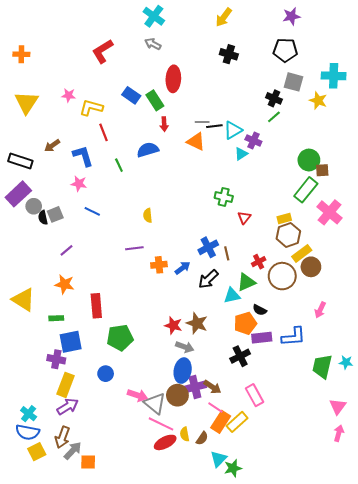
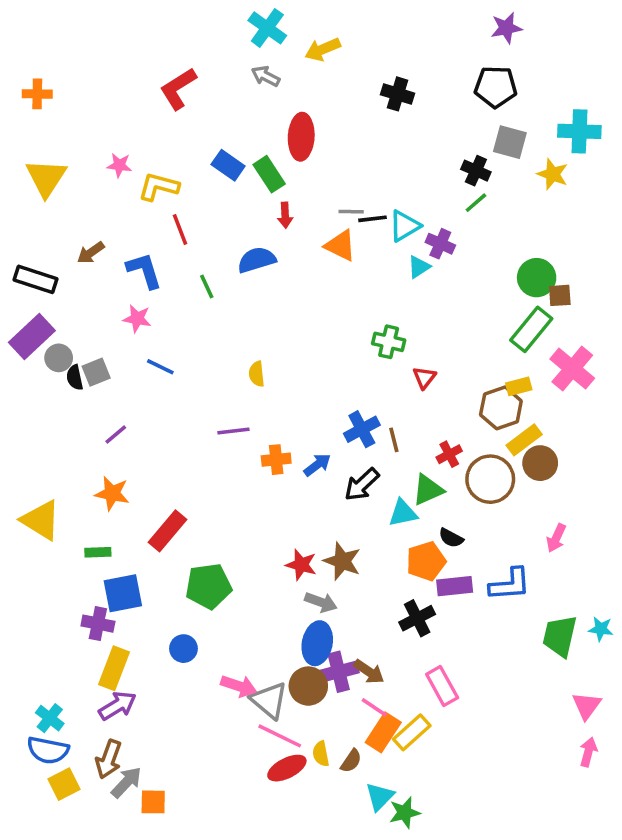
yellow arrow: (224, 17) -> (323, 49), moved, turned 30
yellow rectangle: (284, 219) -> (519, 386), moved
red rectangle: (96, 306) -> (167, 531), turned 45

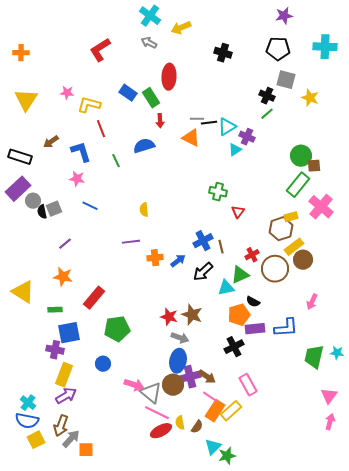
cyan cross: (579, 131) -> (325, 47), moved

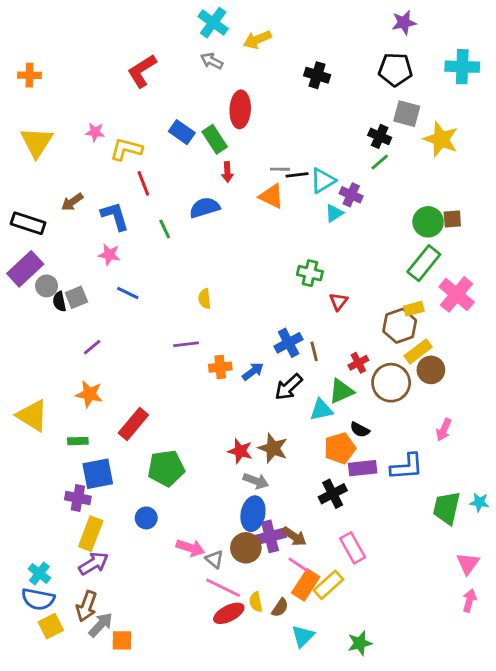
yellow star: (310, 98) -> (441, 139), size x1.4
brown square: (314, 166) -> (452, 219), moved
gray triangle: (151, 393) -> (215, 559), size x0.6
green star: (227, 456) -> (360, 643), moved

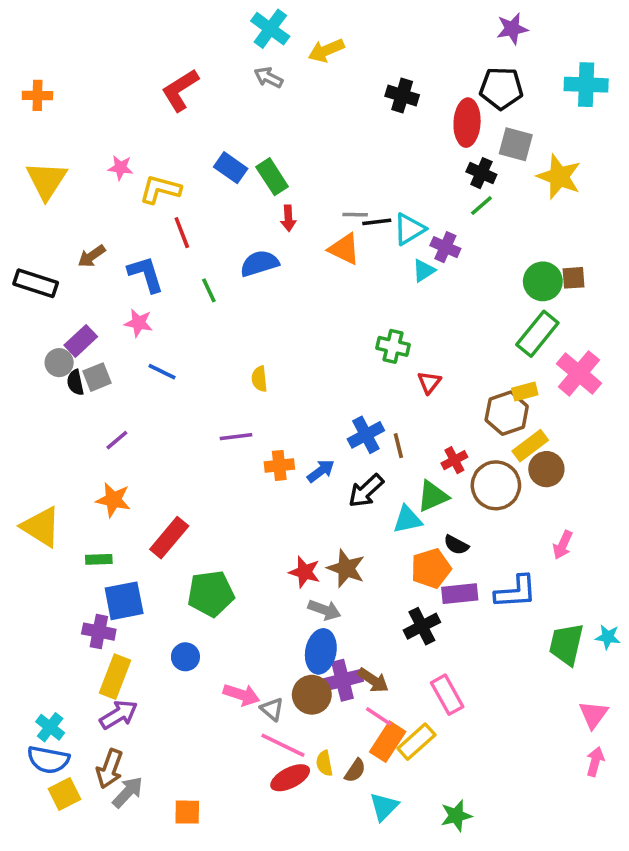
red ellipse: (240, 109) -> (467, 123), moved
purple rectangle: (25, 269) -> (81, 341), moved, size x0.7
orange square: (122, 640) -> (187, 812), moved

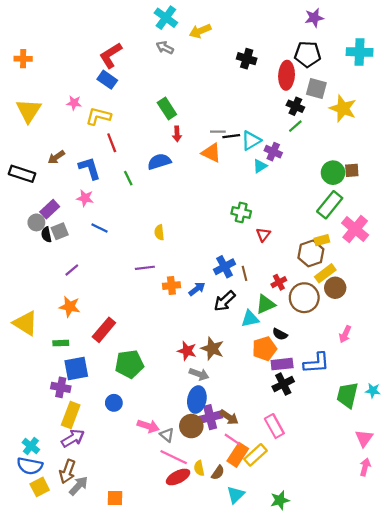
blue rectangle: (231, 168) -> (107, 80), moved
black cross: (422, 626) -> (283, 384), moved

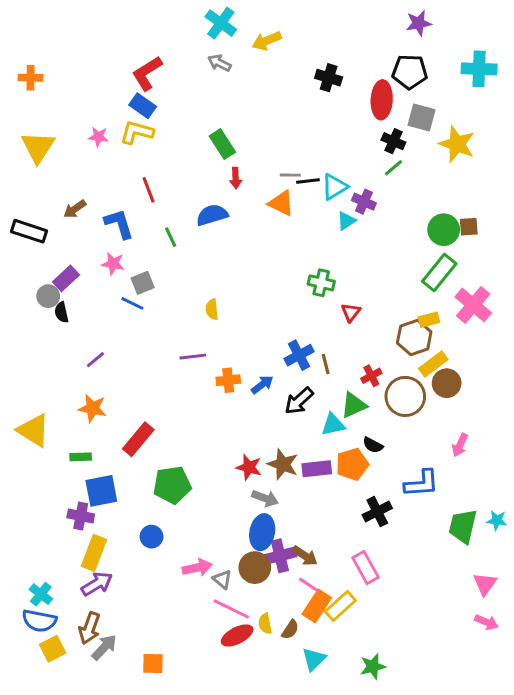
yellow L-shape: (98, 116) -> (137, 132), moved
gray square: (60, 231) -> (143, 283), moved
purple rectangle: (282, 364) -> (317, 469), moved
pink arrow: (148, 426) -> (197, 568), turned -30
pink arrow: (365, 467) -> (486, 622), turned 98

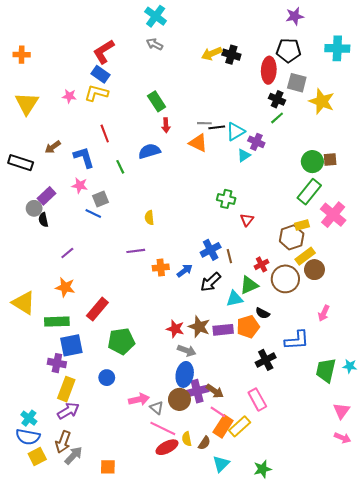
yellow arrow: (267, 41) -> (212, 54), moved
green rectangle: (81, 457) -> (57, 322), size x1.6

